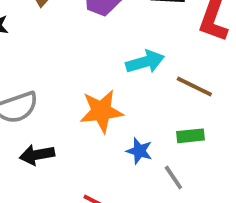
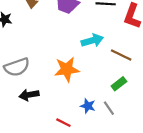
green rectangle: (191, 136) -> (119, 84), turned -32
blue star: (139, 151) -> (88, 106), moved

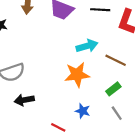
orange star: (67, 69) -> (77, 75), moved
gray line: (109, 108) -> (117, 113), moved

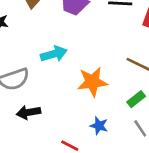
cyan arrow: (87, 46) -> (54, 54), moved

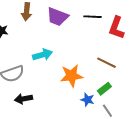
blue star: (99, 126) -> (87, 100), moved

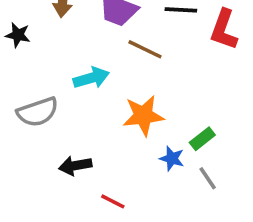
brown line: (106, 63) -> (145, 49), moved
black arrow: (23, 99) -> (75, 166), moved

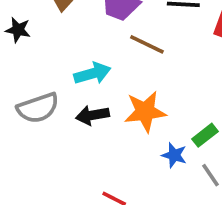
black arrow: (75, 166) -> (92, 115), moved

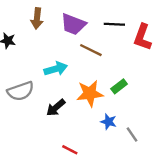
black arrow: (92, 115) -> (56, 108), moved, turned -30
green rectangle: (205, 135) -> (119, 86), moved

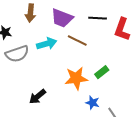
cyan arrow: (56, 69) -> (47, 44), moved
gray semicircle: (21, 91) -> (17, 54), moved
black arrow: (56, 108) -> (38, 97), moved

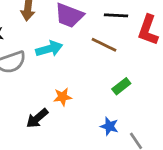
brown line: (77, 41) -> (104, 45), moved
orange star: (76, 78) -> (63, 97), moved, size x0.6

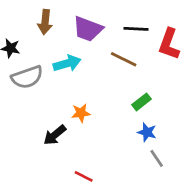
blue star: (109, 126) -> (147, 132), moved

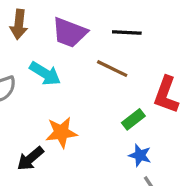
red L-shape: (169, 44) -> (166, 95), moved
cyan arrow: (67, 63) -> (45, 73), turned 48
orange star: (81, 113) -> (61, 132), size x1.4

